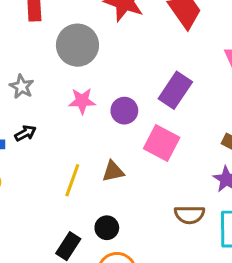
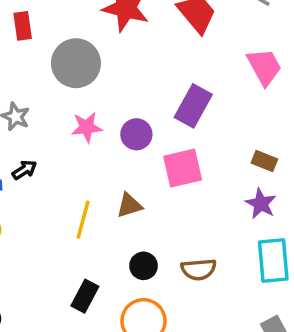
pink square: (162, 143) -> (183, 168), turned -36
brown semicircle: (190, 215) -> (199, 269), moved
black circle: (107, 228) -> (143, 266), moved

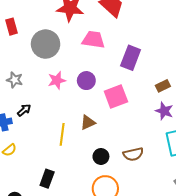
pink trapezoid: (264, 67) -> (93, 40), moved, turned -45
purple rectangle: (193, 106) -> (131, 58), moved
brown rectangle: (264, 161) -> (163, 86), turned -40
black rectangle: (85, 296) -> (47, 179), moved

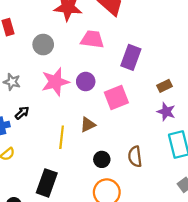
gray circle: (46, 44) -> (43, 45), size x0.7
pink star: (57, 80) -> (55, 82), size x1.5
brown semicircle: (133, 154) -> (135, 157), turned 96
black rectangle: (47, 179) -> (47, 183), size x1.4

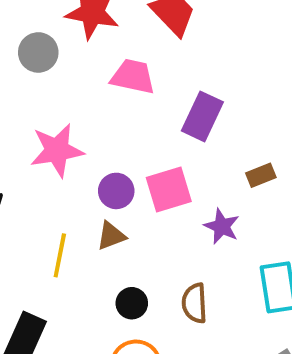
gray circle: (43, 45) -> (38, 52), moved
purple circle: (86, 82) -> (116, 191), moved
purple star: (166, 112) -> (222, 226), moved

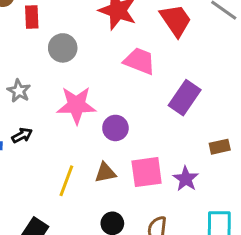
gray circle: (38, 52) -> (63, 48), moved
pink square: (169, 189) -> (147, 172), moved
purple circle: (116, 191) -> (115, 128), moved

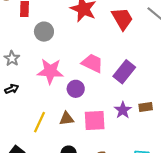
pink trapezoid: (139, 61) -> (92, 63), moved
purple star: (186, 179) -> (123, 110), moved

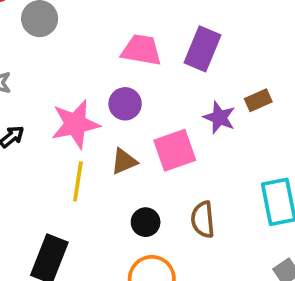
pink star: (50, 71) -> (75, 124), moved

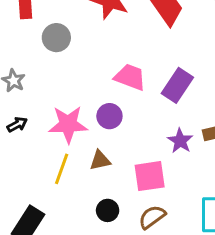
pink square: (175, 150) -> (150, 176), moved
brown semicircle: (203, 220) -> (152, 217), turned 48

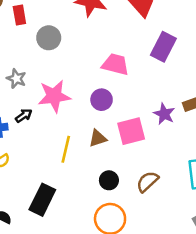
purple rectangle: (177, 85) -> (163, 47), moved
pink star: (68, 124) -> (54, 96), moved
pink square: (150, 176) -> (131, 131), moved

